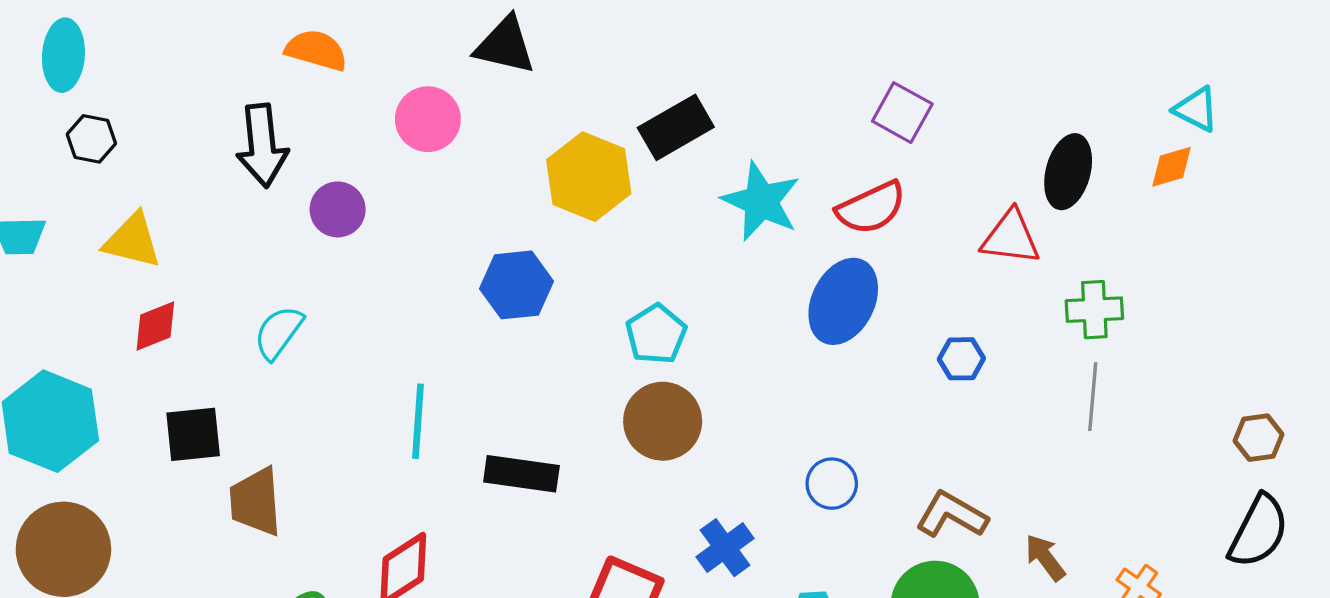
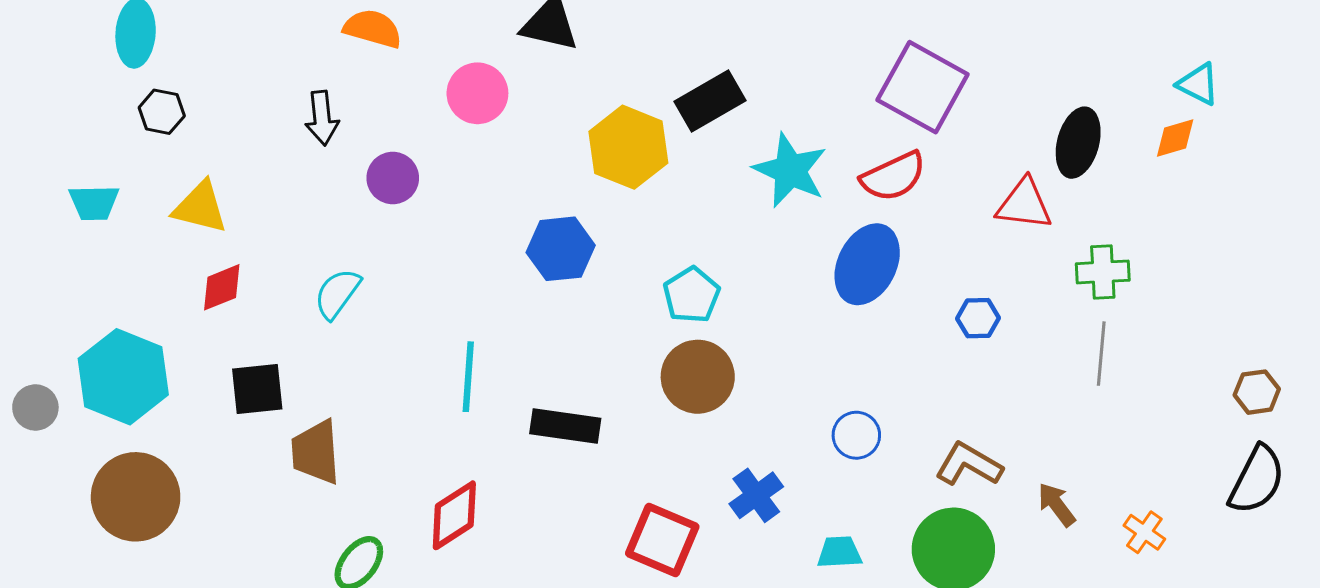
purple square: (902, 113) -> (923, 87), size x1.6
black arrow: (262, 145) -> (322, 118), size x0.7

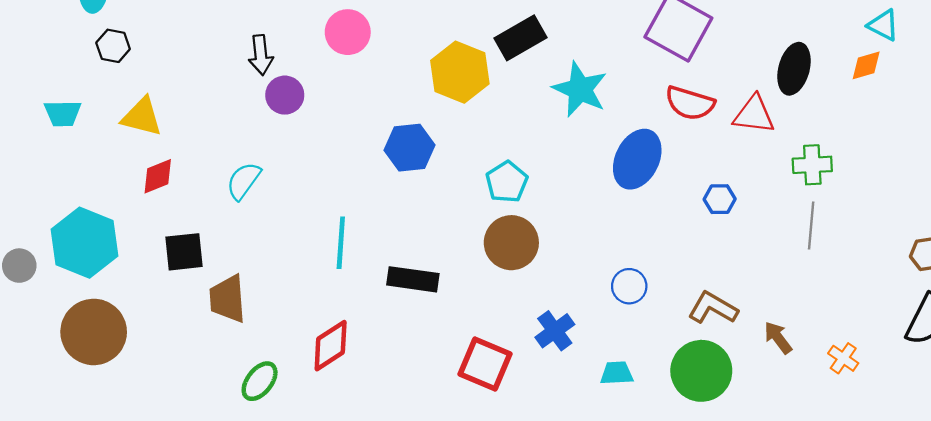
black arrow: (322, 118) -> (261, 55), moved
red semicircle: (893, 176) -> (690, 103), moved, turned 42

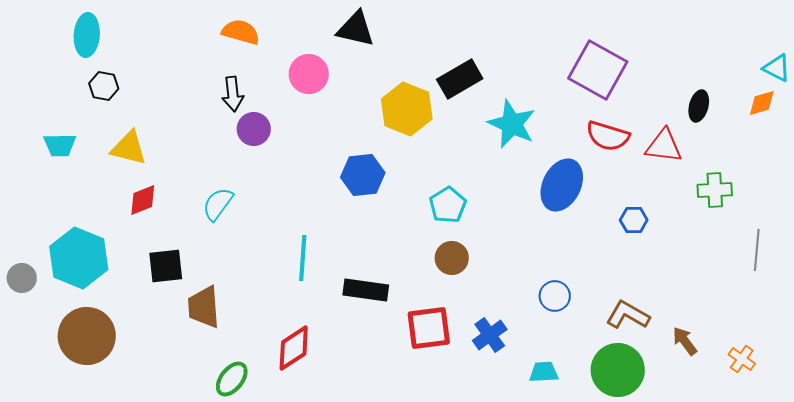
black ellipse: (794, 69) -> (699, 106), size x0.7
gray line: (811, 226) -> (757, 250), moved
brown circle: (511, 243) -> (452, 258), size x0.7
red square: (485, 364) -> (429, 328), moved, turned -30

